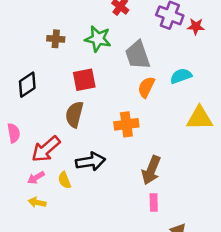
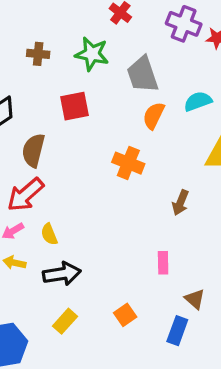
brown semicircle: (74, 114) -> (33, 150), moved
orange cross: (126, 124) -> (128, 163), turned 30
black arrow: (90, 162) -> (62, 274), moved
brown arrow: (151, 170) -> (180, 203), moved, size x0.7

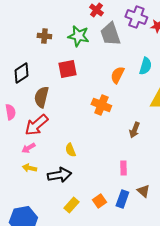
gray trapezoid: (143, 74) -> (110, 34), moved
cyan semicircle: (198, 101) -> (145, 66), turned 126
yellow semicircle: (49, 234) -> (70, 150), moved
yellow rectangle: (65, 321) -> (71, 205), moved
blue rectangle: (177, 331) -> (122, 199), moved

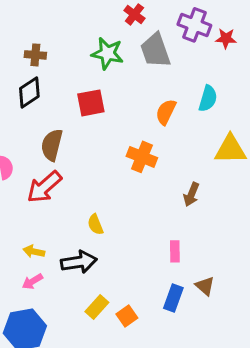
brown cross: (44, 36) -> (35, 55), moved
black diamond: (21, 73) -> (29, 92), moved
pink arrow: (28, 148) -> (32, 281), moved
orange square: (99, 201) -> (127, 316), moved

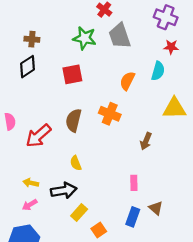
purple cross: (194, 25) -> (166, 17), moved
red star: (226, 38) -> (171, 47), moved
brown semicircle: (52, 145) -> (74, 120), moved
yellow rectangle: (97, 307) -> (79, 212), moved

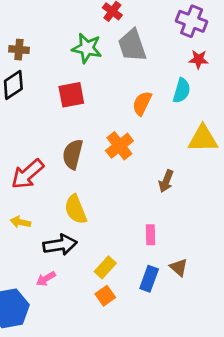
orange cross: (110, 114) -> (119, 146), turned 30
yellow semicircle: (76, 163) -> (76, 209), size x1.5
yellow arrow: (31, 183) -> (20, 222), moved
pink arrow: (30, 205) -> (46, 279), moved
yellow rectangle: (79, 212) -> (105, 267), moved

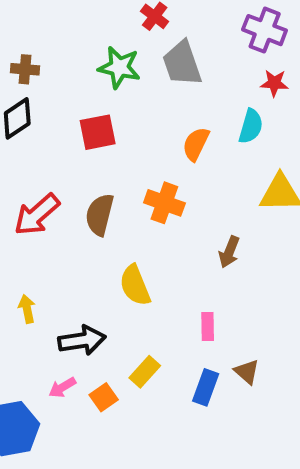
orange cross: (119, 146) -> (164, 203), turned -32
red arrow: (27, 174) -> (37, 215), moved
yellow semicircle: (76, 209) -> (135, 285), moved
yellow arrow: (20, 222) -> (27, 309), turned 66
orange square: (105, 296) -> (104, 397), moved

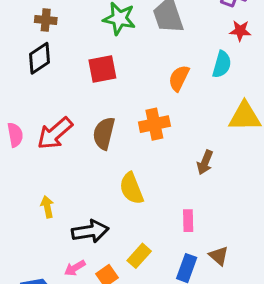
orange cross: (164, 203) -> (154, 124), turned -32

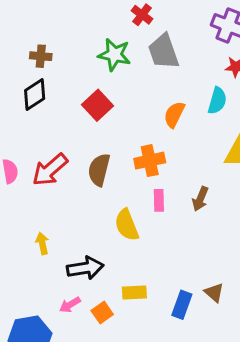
red square: (102, 69) -> (98, 105), turned -32
pink rectangle: (188, 221) -> (159, 200), moved
yellow rectangle: (139, 256) -> (134, 293), turned 45

